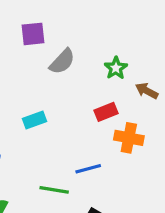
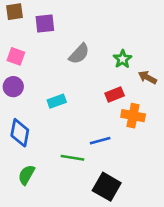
purple square: (33, 34) -> (45, 23), moved

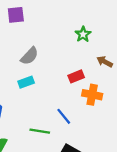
gray semicircle: (79, 54) -> (29, 56), moved
green star: (122, 59) -> (83, 34), moved
blue line: (100, 141) -> (64, 116), turned 66

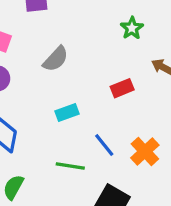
cyan rectangle: (26, 82) -> (67, 113), moved
orange cross: (92, 95) -> (145, 151), moved, turned 36

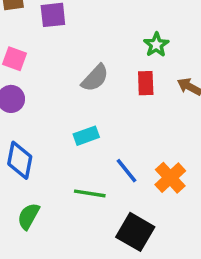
gray semicircle: (56, 59) -> (95, 78), moved
red rectangle: (122, 88) -> (146, 83), moved, turned -70

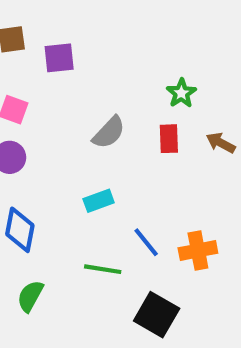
orange cross: (170, 178) -> (198, 250), turned 32

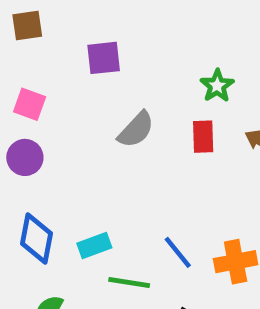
purple square: (59, 58) -> (104, 58), moved
cyan rectangle: (99, 201) -> (94, 245), moved

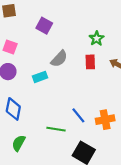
purple square: (104, 58) -> (44, 26), turned 35
cyan rectangle: (94, 245) -> (40, 77), moved

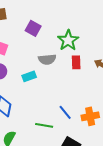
green star: (97, 38) -> (68, 40), moved, size x1.5
gray semicircle: (59, 59) -> (47, 59), turned 42

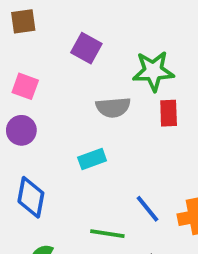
green star: (68, 40) -> (153, 71), turned 30
cyan rectangle: (29, 76) -> (92, 159), moved

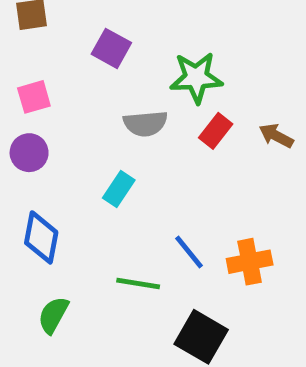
pink square: (25, 86) -> (34, 97), turned -36
red rectangle: (169, 113) -> (216, 131), turned 40
cyan rectangle: (92, 159) -> (119, 189), turned -36

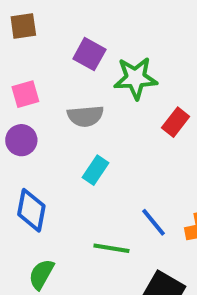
green star: (196, 78) -> (135, 78), moved
gray semicircle: (145, 124) -> (85, 116), moved

